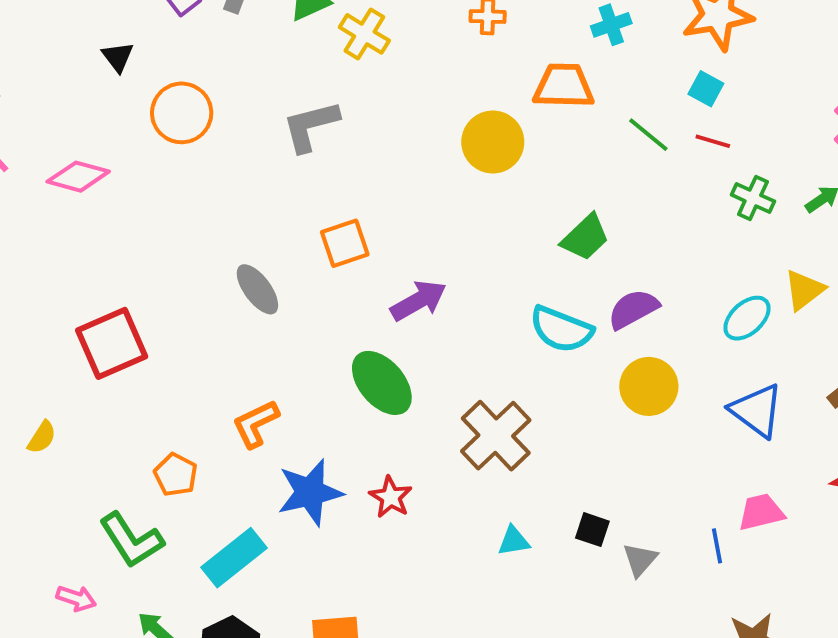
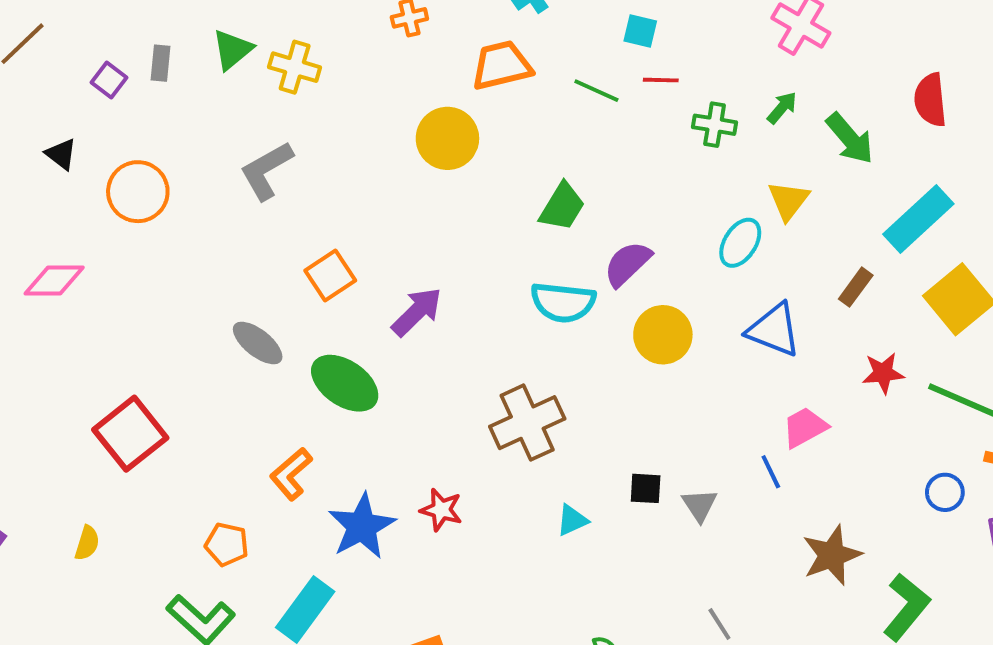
green ellipse: (382, 383) -> (345, 383), moved
brown cross: (496, 436) -> (527, 423), turned 34

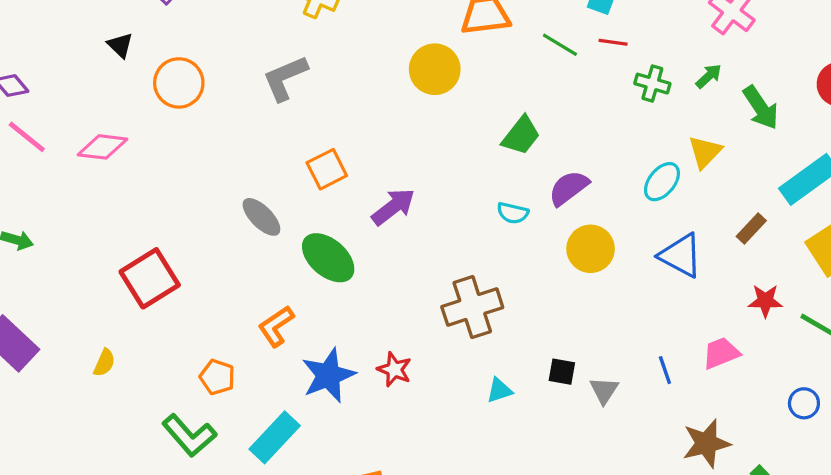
cyan semicircle: (563, 302) -> (513, 213), size x0.6
pink trapezoid: (805, 427) -> (721, 353), moved

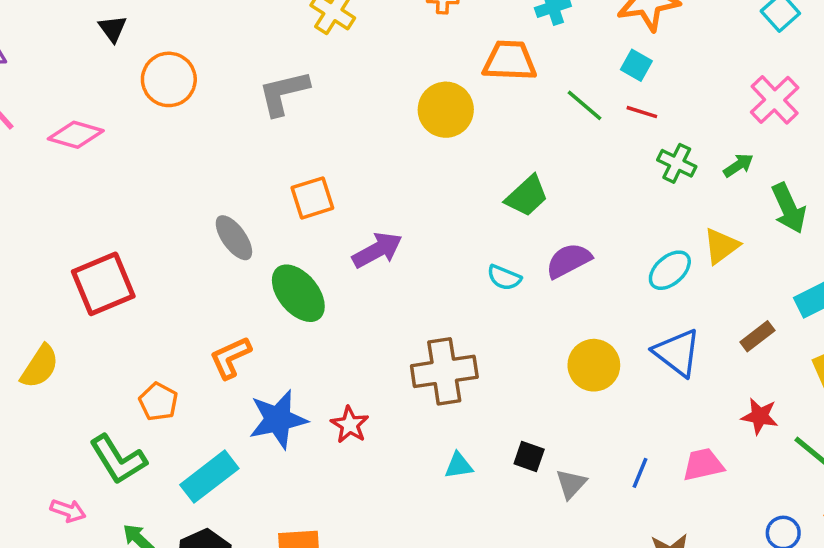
yellow circle: (591, 249) -> (594, 365), moved
yellow semicircle: (104, 363) -> (40, 367), size x1.5
blue line: (665, 370) -> (640, 473), turned 32

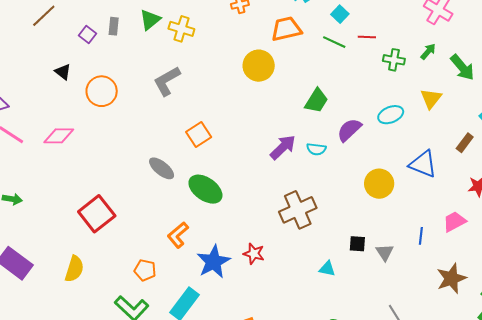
cyan square: (636, 65) -> (340, 14), moved, turned 30
purple arrow: (377, 250) -> (283, 147), moved
cyan ellipse: (670, 270) -> (391, 115), moved, turned 35
cyan triangle: (459, 466) -> (327, 269), moved, turned 36

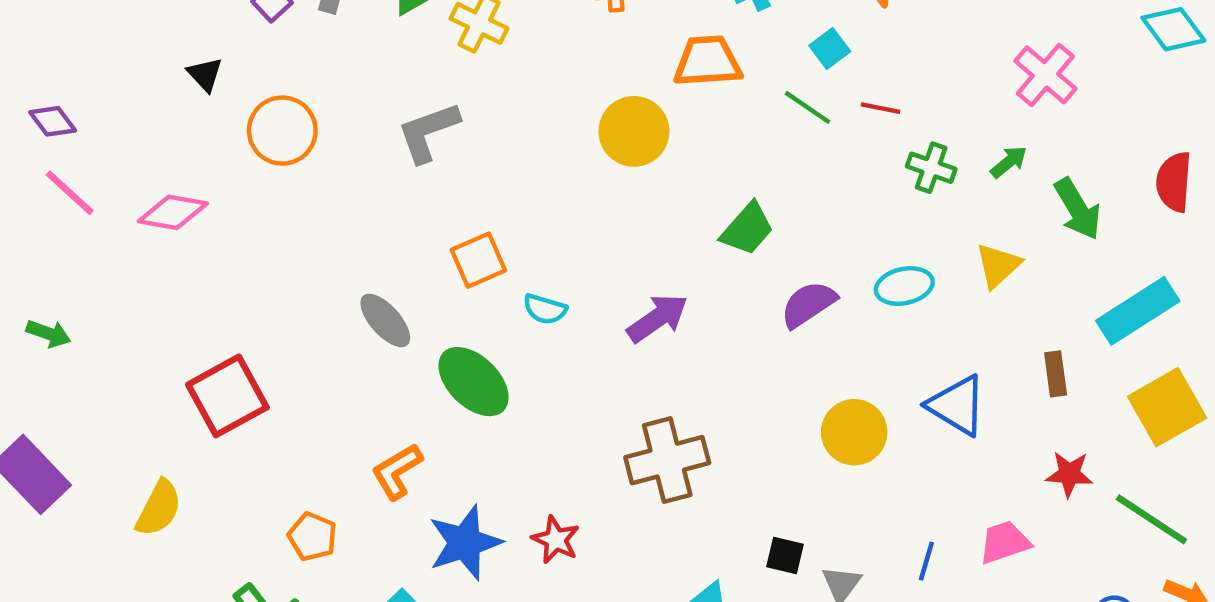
brown rectangle: (465, 143) -> (1056, 374), turned -54
cyan semicircle: (316, 149) -> (545, 309), moved

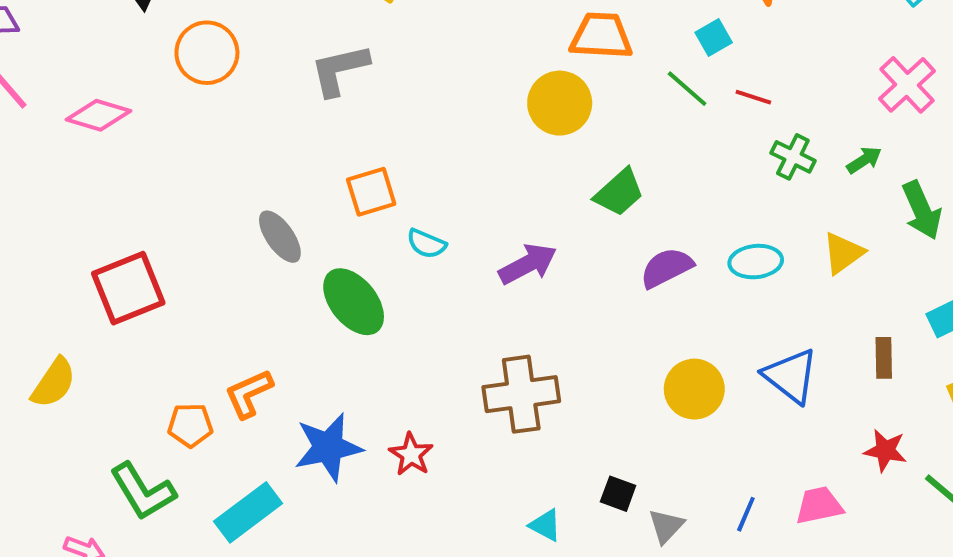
yellow circle: (634, 131) -> (560, 103), moved
orange L-shape: (397, 471) -> (249, 394), moved
orange pentagon: (312, 537) -> (190, 425), turned -30

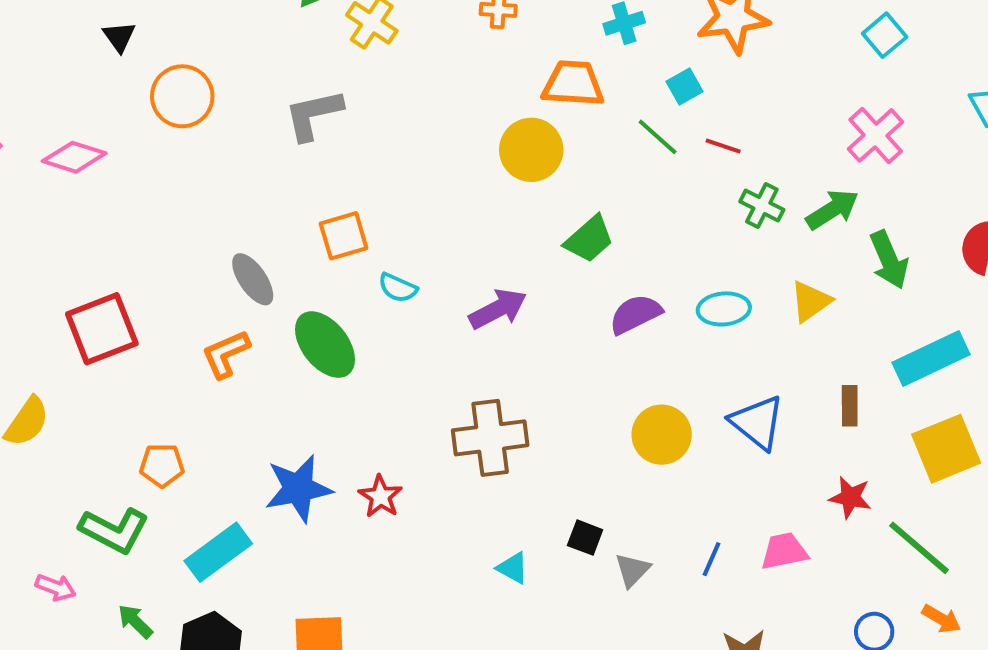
green arrow: (864, 160) -> (832, 209), size x1.5
orange L-shape: (249, 394) -> (226, 354), moved
green L-shape: (143, 491) -> (114, 530), turned -32

